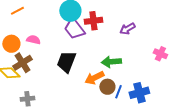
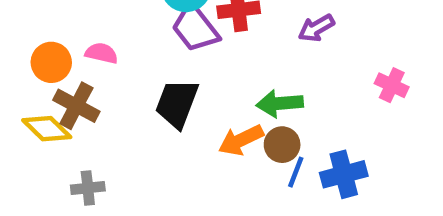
brown cross: (22, 63) -> (76, 106), turned -30
brown circle: (107, 87) -> (282, 145), moved

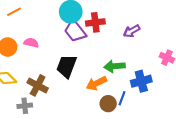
brown cross: (76, 106) -> (38, 85), moved
brown circle: (282, 145) -> (108, 104), moved
blue cross: (344, 174) -> (141, 81), moved

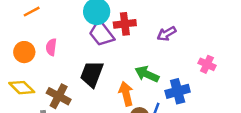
pink semicircle: (31, 43) -> (51, 47), turned -96
green arrow: (115, 66) -> (147, 74), turned 30
orange arrow: (96, 83) -> (126, 94), turned 102

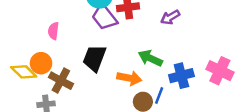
orange circle: (24, 52) -> (41, 63), moved
pink cross: (207, 64) -> (220, 71), moved, size x1.5
orange arrow: (126, 94) -> (129, 78), turned 115

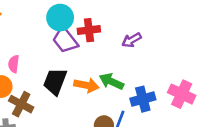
pink semicircle: (53, 31) -> (14, 64), moved
orange arrow: (129, 78) -> (86, 85), moved

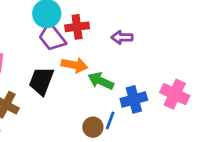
purple arrow: (132, 40) -> (122, 37), turned 30
orange arrow: (86, 85) -> (74, 65), moved

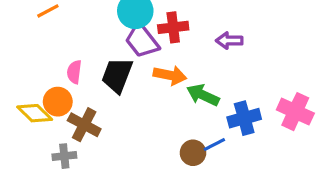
black trapezoid: (41, 81) -> (117, 75), moved
blue line: (110, 121) -> (214, 145), turned 42

